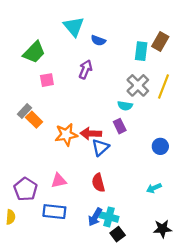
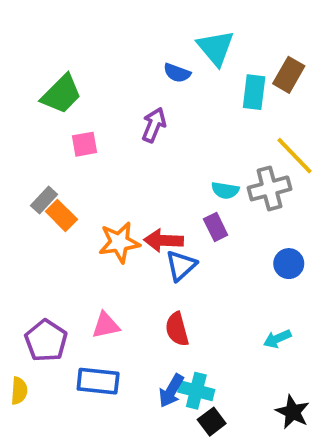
cyan triangle: (74, 27) -> (216, 48), moved
gray cross: (138, 85) -> (270, 188), moved, turned 30
yellow line: (164, 86) -> (295, 156), turned -65
black star: (162, 229) -> (293, 412), turned 30

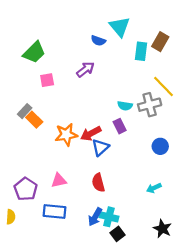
purple arrow: (154, 125) -> (85, 69), turned 30
red arrow: (164, 240) -> (91, 134), turned -30

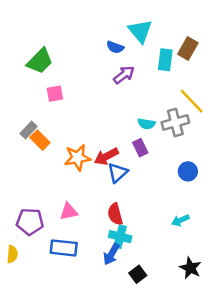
purple arrow: (85, 69) -> (124, 75), moved
purple pentagon: (26, 189) -> (30, 222), turned -30
cyan cross: (109, 217) -> (120, 237), moved

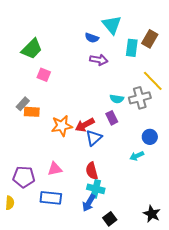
purple arrow: (124, 75) -> (99, 60), turned 48
pink square: (55, 94) -> (44, 75), turned 32
orange rectangle: (40, 140) -> (32, 112), turned -42
cyan arrow: (180, 220) -> (137, 156), moved

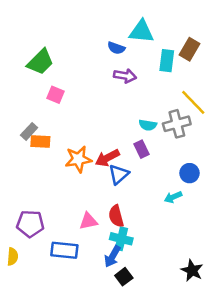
cyan triangle: (112, 25) -> (141, 32), turned -45
pink triangle: (55, 169) -> (88, 221), moved
black square: (110, 219) -> (124, 277), moved

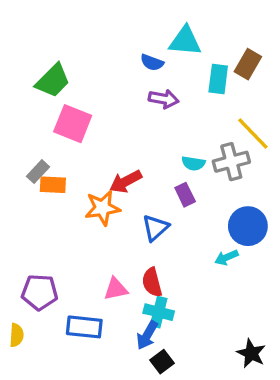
pink square: (56, 95) -> (73, 124), size x1.6
red arrow: (107, 158) -> (126, 181), moved
blue circle: (189, 173) -> (248, 226), size x1.5

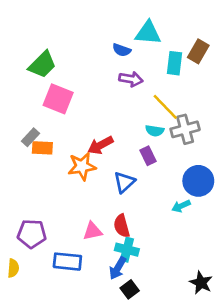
yellow line: (253, 134) -> (165, 107), moved

